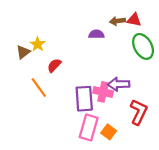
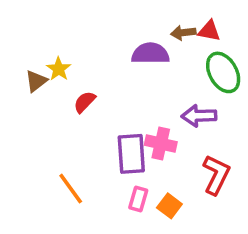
purple semicircle: (96, 34) -> (150, 53), size x1.5
purple arrow: (119, 84) -> (199, 116), moved
orange line: (39, 88) -> (71, 189), moved
pink rectangle: (89, 127) -> (138, 199), size x0.6

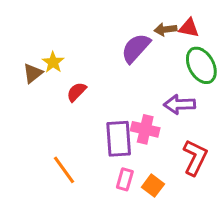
purple semicircle: (150, 53) -> (136, 48), turned -48

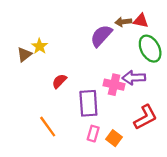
red semicircle: (76, 92) -> (59, 81), moved
pink cross: (145, 129) -> (114, 85), moved
red L-shape: (195, 157) -> (145, 117), turned 36

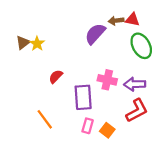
brown triangle: (24, 54) -> (23, 43), moved
purple arrow: (134, 78) -> (135, 84), moved

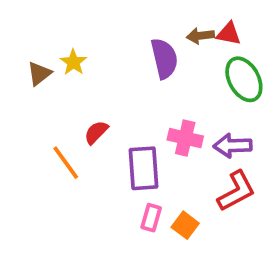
purple semicircle: (95, 34) -> (164, 58), turned 125
yellow star: (37, 44) -> (73, 62), moved
orange line: (45, 119) -> (66, 163), moved

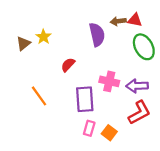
red semicircle: (96, 132) -> (68, 65), moved

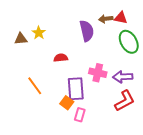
brown triangle: (23, 43) -> (21, 39), turned 32
red semicircle: (68, 65) -> (61, 58), turned 40
orange square: (109, 133) -> (67, 103), moved

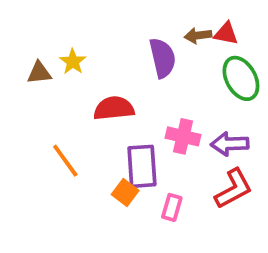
red semicircle: (61, 58) -> (114, 108), size x1.5
pink rectangle: (80, 115) -> (172, 207), moved

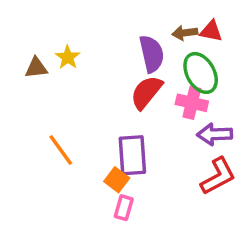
green ellipse: (241, 78) -> (201, 73), moved
red semicircle: (114, 108) -> (146, 92), moved, turned -45
pink cross: (183, 136) -> (192, 103), moved
pink rectangle: (172, 207) -> (124, 208), moved

